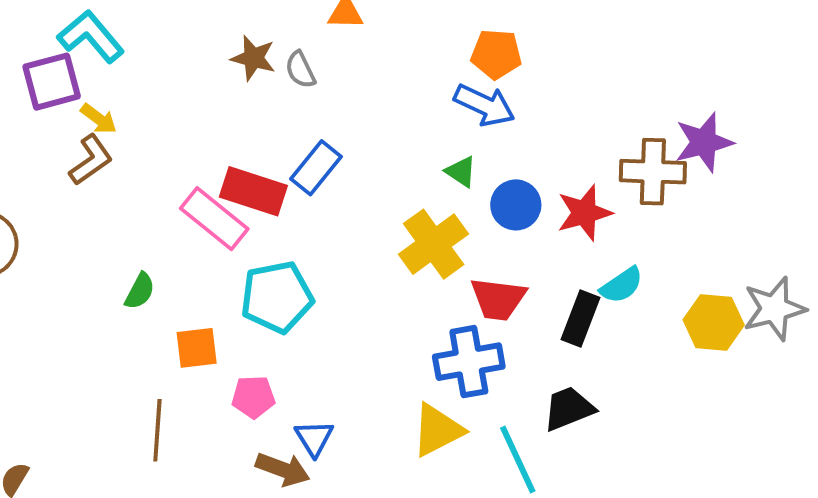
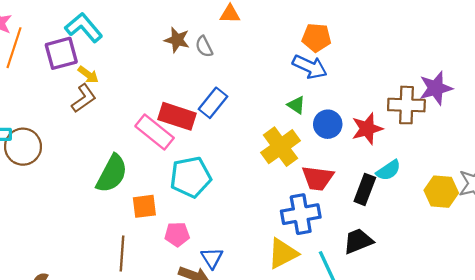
green semicircle: (140, 291) -> (112, 174), size x1.8

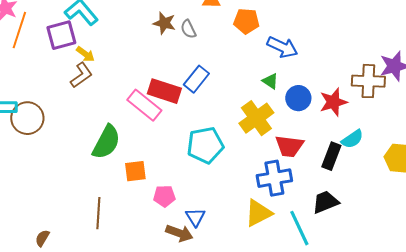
orange pentagon: (316, 38) -> (246, 21), moved
cyan pentagon: (191, 177) -> (205, 145), moved
brown line: (122, 253) -> (98, 213), moved

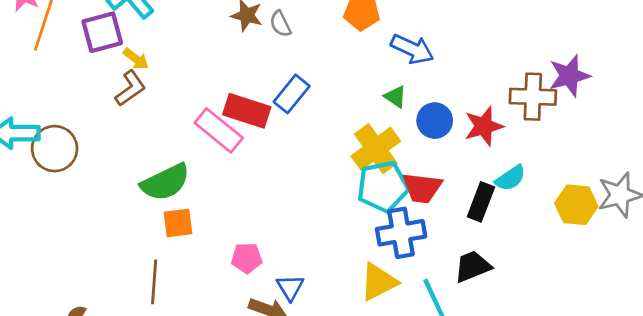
green semicircle: (106, 142) -> (165, 182), turned 36
cyan pentagon: (205, 145) -> (383, 186), moved
orange square: (135, 171) -> (178, 223), moved

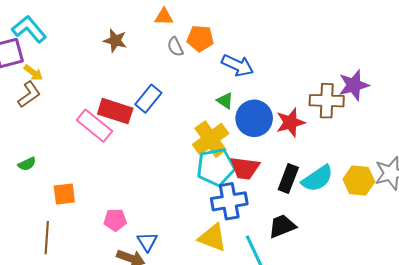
gray semicircle: (280, 24) -> (175, 47), moved
blue circle: (435, 121) -> (254, 118), size x1.4
cyan semicircle: (510, 178) -> (317, 178), moved, size x1.4
green semicircle: (165, 182) -> (27, 164), moved, size x0.5
yellow triangle: (379, 282) -> (213, 238), turned 48

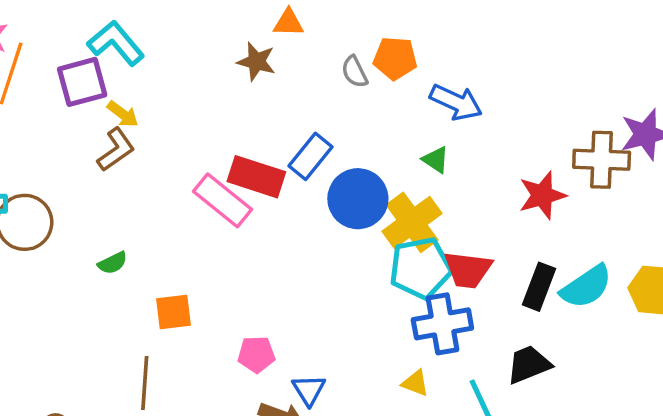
orange triangle: (164, 17) -> (289, 23), moved
blue circle: (254, 118) -> (358, 199), moved
yellow triangle: (213, 238) -> (415, 383), size x0.6

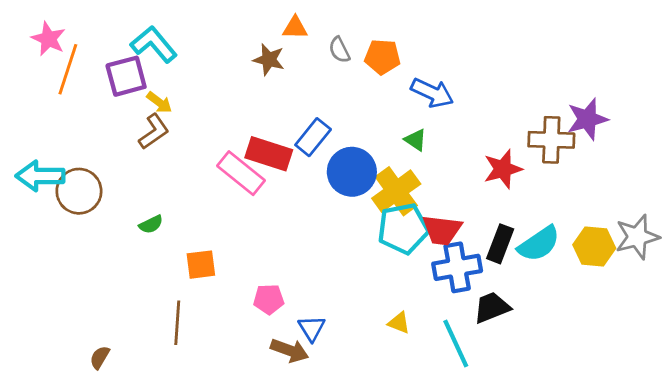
gray semicircle: (355, 72) -> (339, 50), moved
blue cross: (442, 324) -> (457, 267), moved

